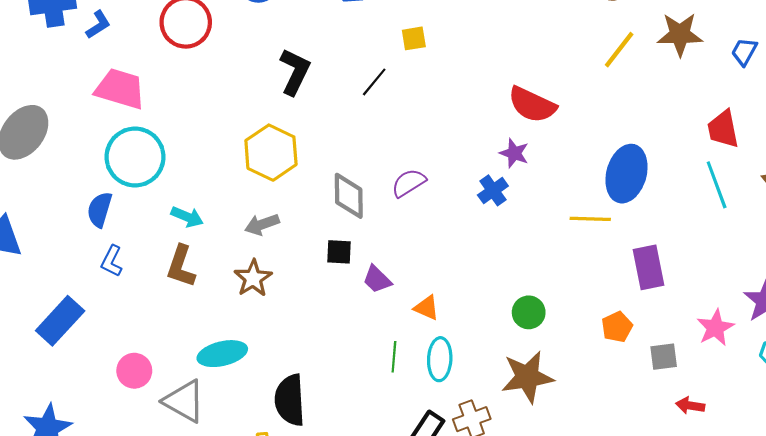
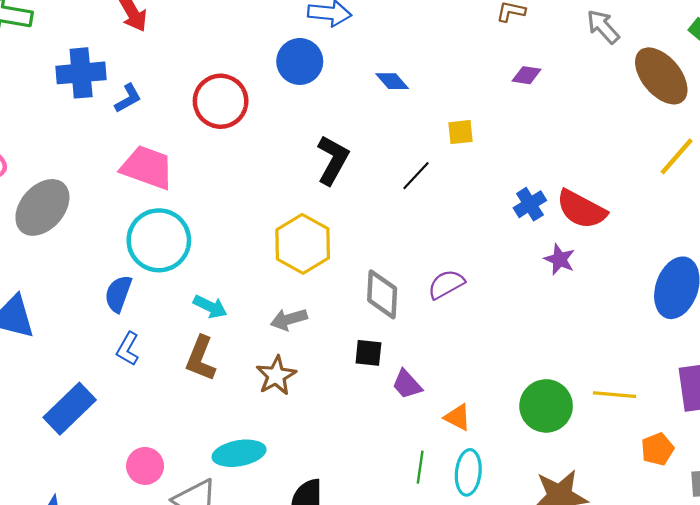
blue cross: (493, 190) -> (530, 204), moved
yellow line: (590, 219) -> (615, 395), moved
green circle: (529, 312) -> (546, 406), moved, size x1.5

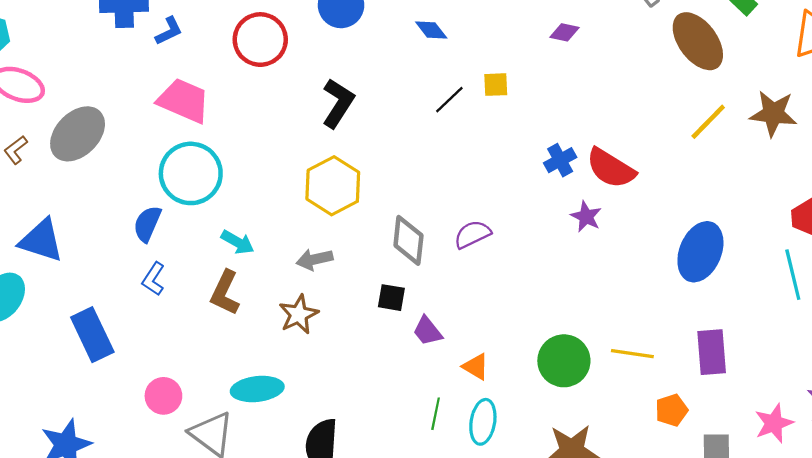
black L-shape: (333, 160) -> (338, 103), moved
black line: (416, 176) -> (449, 100), moved
blue rectangle: (70, 409) -> (92, 335), turned -75

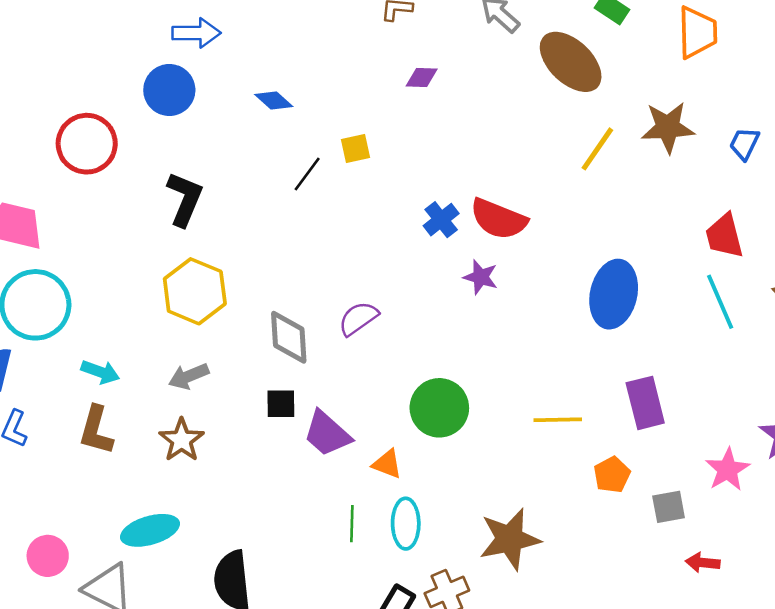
purple trapezoid: (427, 331) -> (327, 434), size x1.4
green circle: (564, 361) -> (439, 408), moved

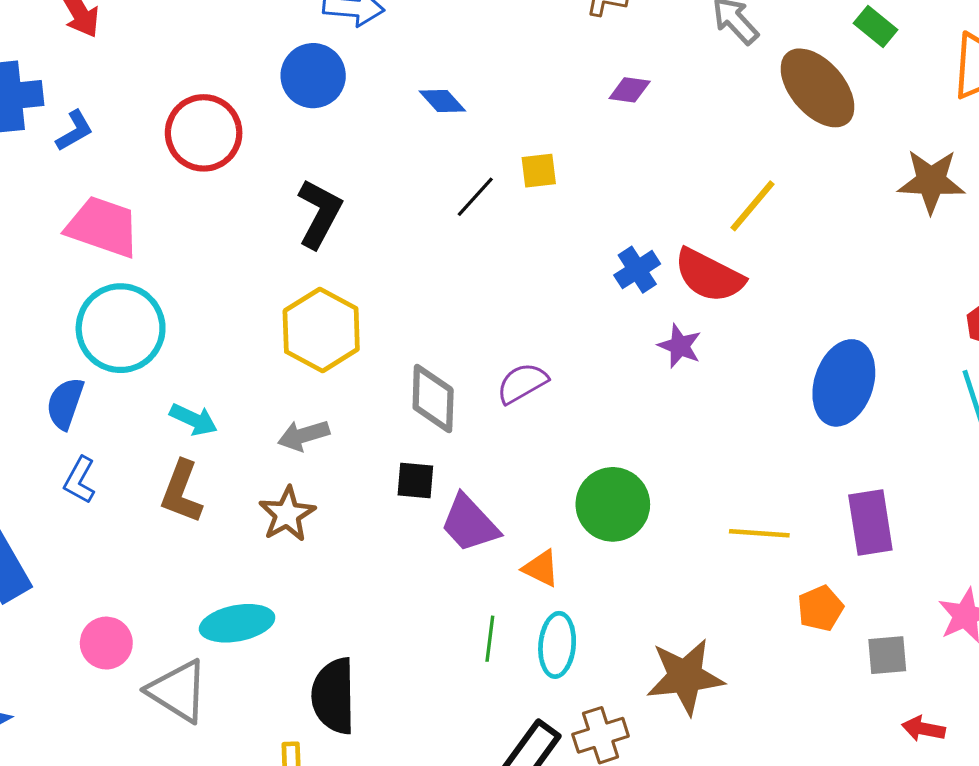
yellow line: (597, 149) -> (753, 206), moved

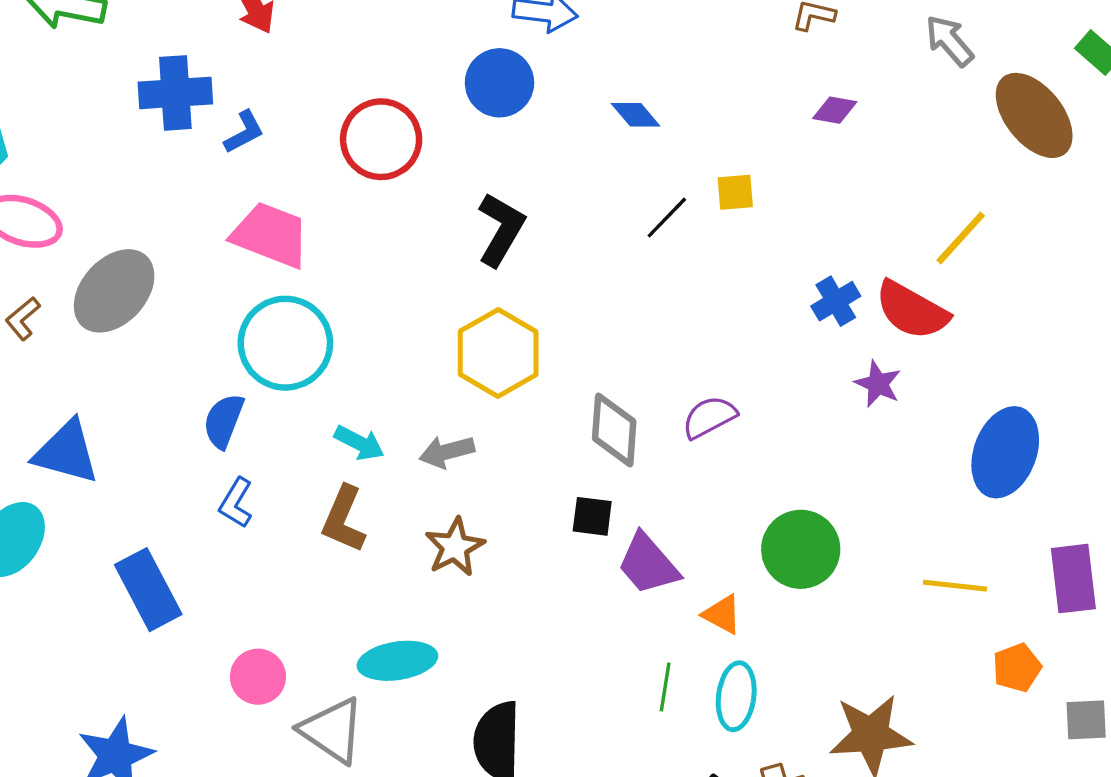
blue ellipse: (844, 383) -> (1005, 452), moved
gray arrow: (303, 435) -> (447, 452), moved

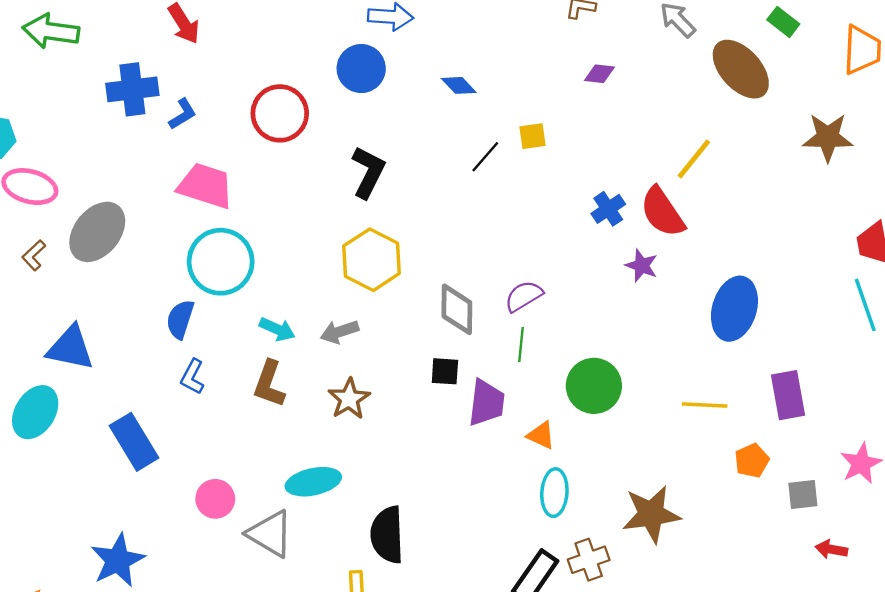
red semicircle: (912, 310) -> (662, 212), turned 30
purple trapezoid: (648, 564) -> (486, 403), turned -129
green line: (665, 687) -> (521, 344), moved

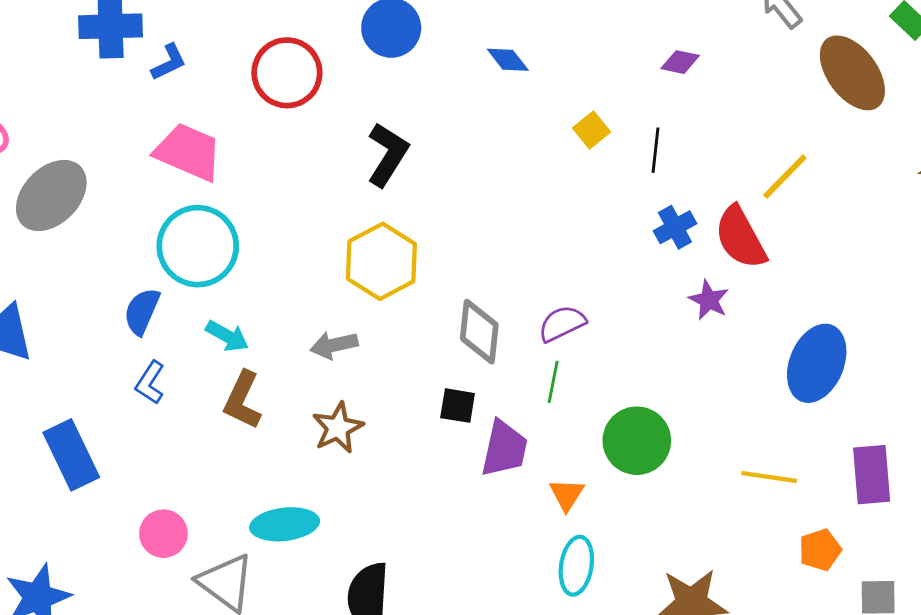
yellow square: (533, 136) -> (591, 130), turned -36
black line: (485, 157) -> (655, 150), moved, turned -40
cyan arrow: (277, 329) -> (227, 336), moved
orange triangle: (541, 435) -> (567, 494), turned 32

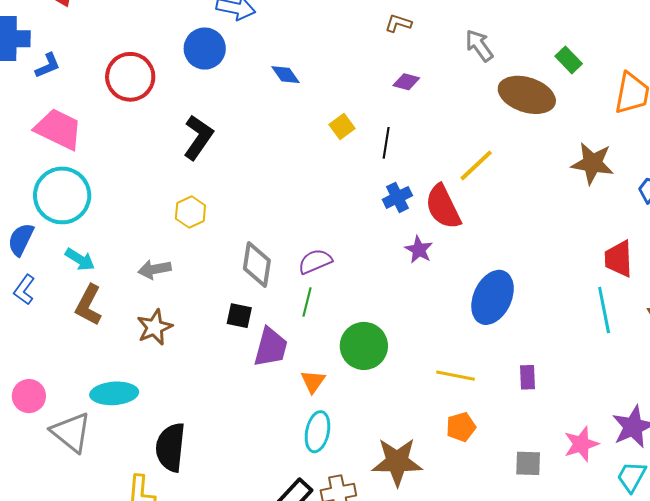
brown ellipse: (852, 73) -> (527, 95), turned -38
yellow hexagon: (381, 261) -> (190, 212), size x0.6
purple rectangle: (872, 475) -> (528, 377), size x0.6
orange pentagon: (820, 550) -> (461, 427), moved

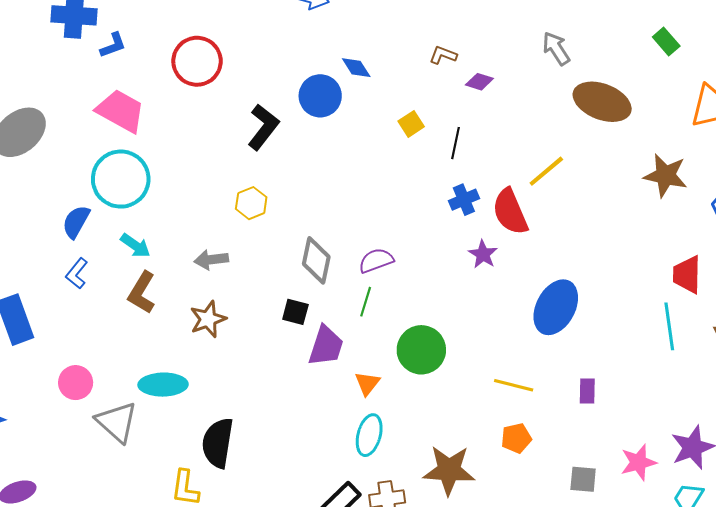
brown L-shape: (398, 23) -> (443, 55), moved
blue circle: (205, 49) -> (320, 96), moved
green rectangle: (569, 60) -> (666, 41), moved

